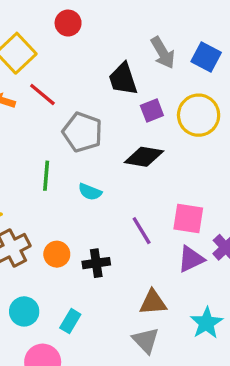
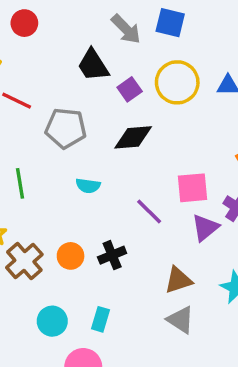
green line: (46, 176) -> (20, 183), moved

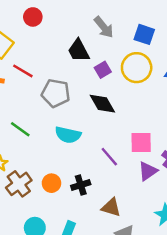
blue square: (170, 23) -> (144, 34), moved
black diamond: (133, 137) -> (102, 104), turned 60
green line: (20, 183) -> (20, 129), turned -50
cyan semicircle: (88, 186) -> (68, 135), size x1.5
brown triangle: (178, 280) -> (111, 207), moved, turned 30

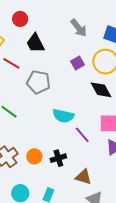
black trapezoid: (79, 51) -> (35, 43), moved
black diamond: (102, 104) -> (101, 90), moved
cyan semicircle: (68, 135) -> (63, 116), moved

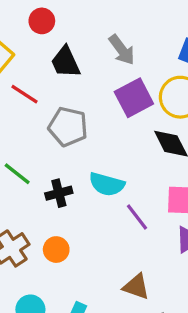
gray arrow: (79, 28) -> (122, 50), moved
purple square: (77, 63) -> (134, 98), size x1.6
black cross: (58, 158) -> (59, 193), moved

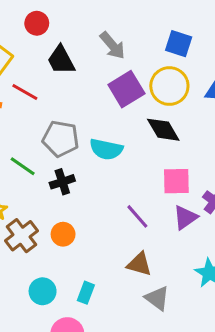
gray pentagon: (68, 127) -> (61, 139), moved
cyan semicircle: (107, 184) -> (106, 149), moved
purple line: (137, 217) -> (137, 216), moved

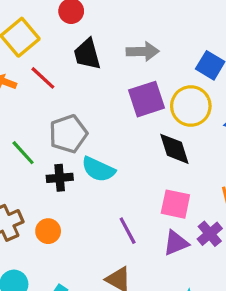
gray arrow: (112, 45) -> (143, 51), turned -64
gray pentagon: (61, 139) -> (68, 134), turned 30
cyan semicircle: (106, 149) -> (98, 169), moved

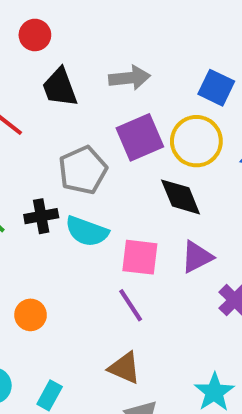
gray pentagon: (68, 134) -> (83, 170), moved
black cross: (60, 178) -> (41, 216), moved
pink square: (175, 204) -> (140, 257), moved
purple triangle: (176, 243) -> (197, 257), moved

